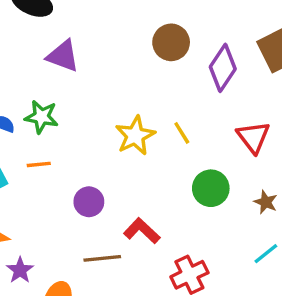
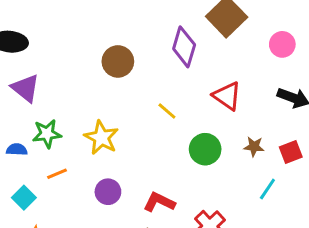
brown circle: (171, 42) -> (118, 61), moved
purple triangle: (63, 56) -> (25, 88), moved, turned 36
yellow star: (135, 136) -> (101, 138), moved

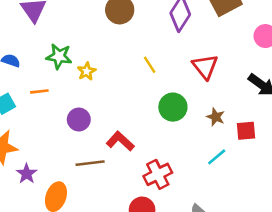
green star: (47, 134) -> (59, 56), moved
yellow star: (101, 138) -> (87, 71), size x0.6

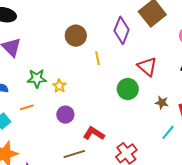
yellow line: (150, 65) -> (97, 58), moved, turned 32
green circle: (173, 107) -> (128, 89), moved
purple circle: (79, 120) -> (65, 115), moved

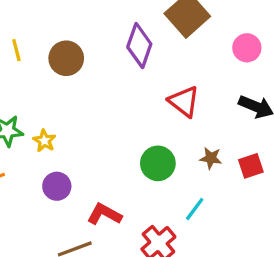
yellow line: (97, 58) -> (16, 50), moved
green circle: (128, 89) -> (158, 163), moved
cyan line: (168, 132) -> (195, 209), moved

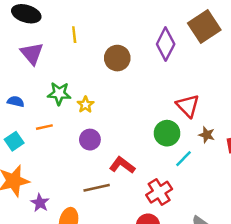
brown circle: (66, 58) -> (117, 58), moved
red triangle: (184, 101) -> (188, 106), moved
cyan line: (195, 209) -> (184, 159), moved

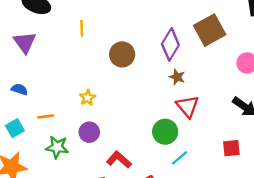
purple triangle: (32, 54) -> (25, 42), moved
green star: (59, 94) -> (57, 147), moved
brown star: (207, 135) -> (177, 77), moved

